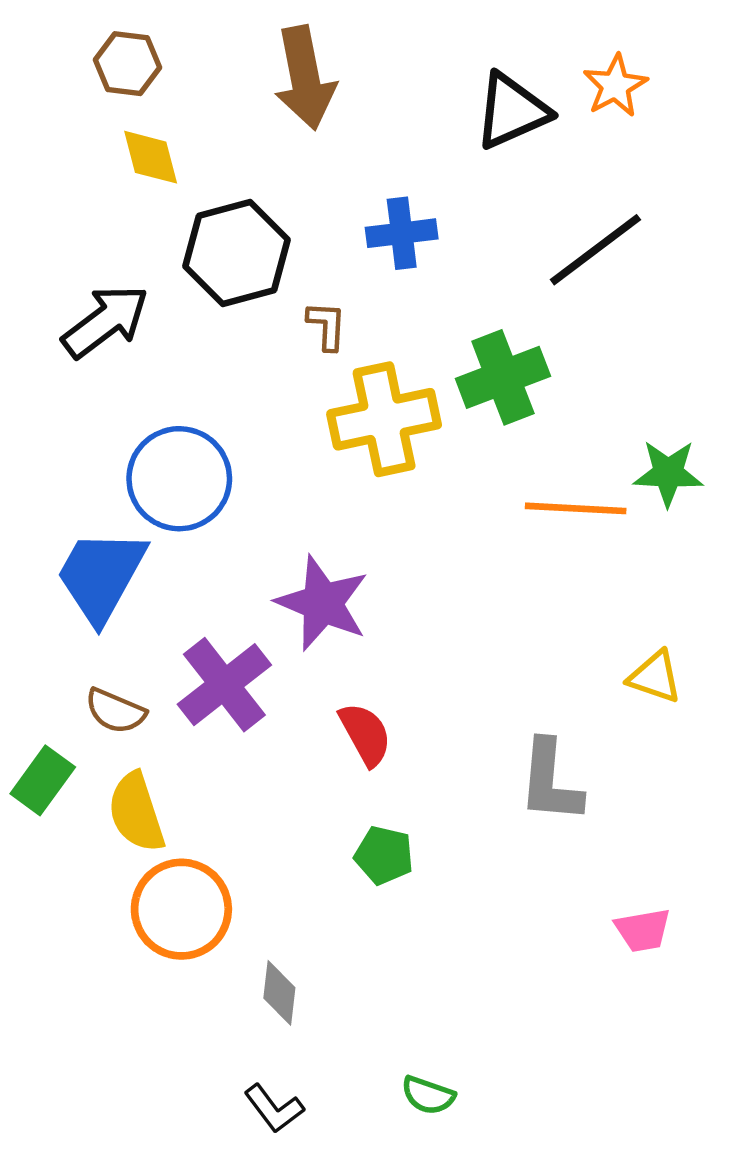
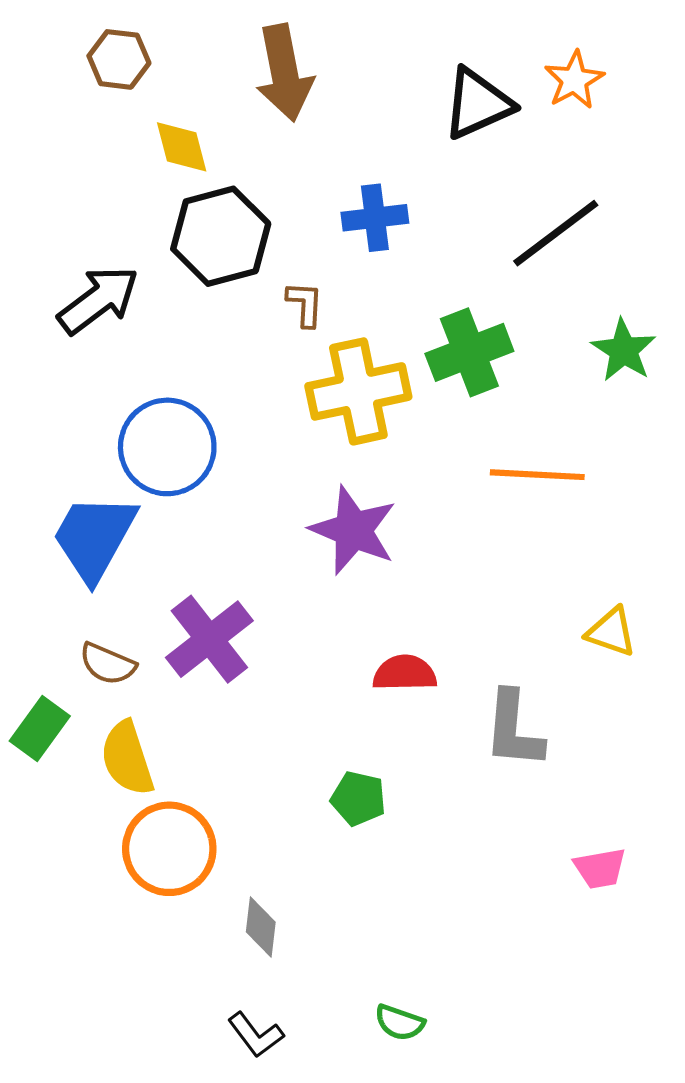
yellow diamond: (151, 157) -> (182, 147), moved
green star: (668, 473) -> (624, 350), moved, turned 30
purple star: (322, 603) -> (353, 530), moved
red semicircle: (365, 734) -> (405, 673), moved, turned -62

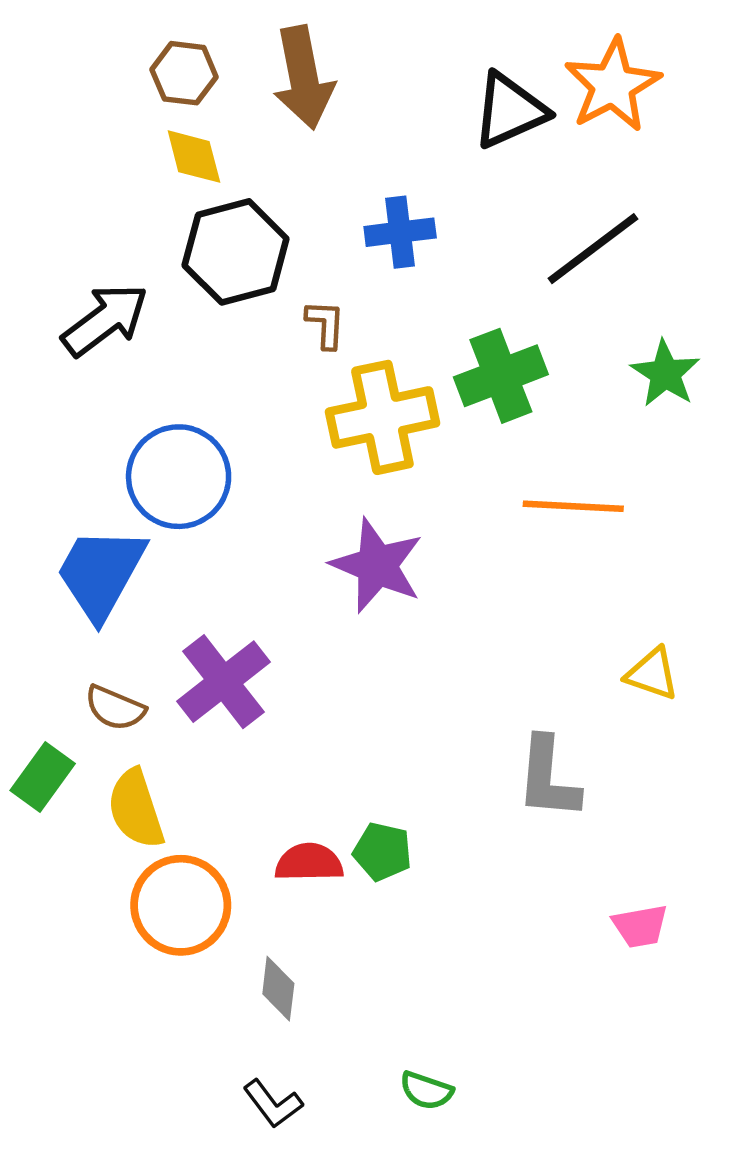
brown hexagon: (119, 59) -> (184, 73), moved
orange star: (574, 80) -> (613, 85), size x1.5
red semicircle: (405, 673) -> (309, 863), moved

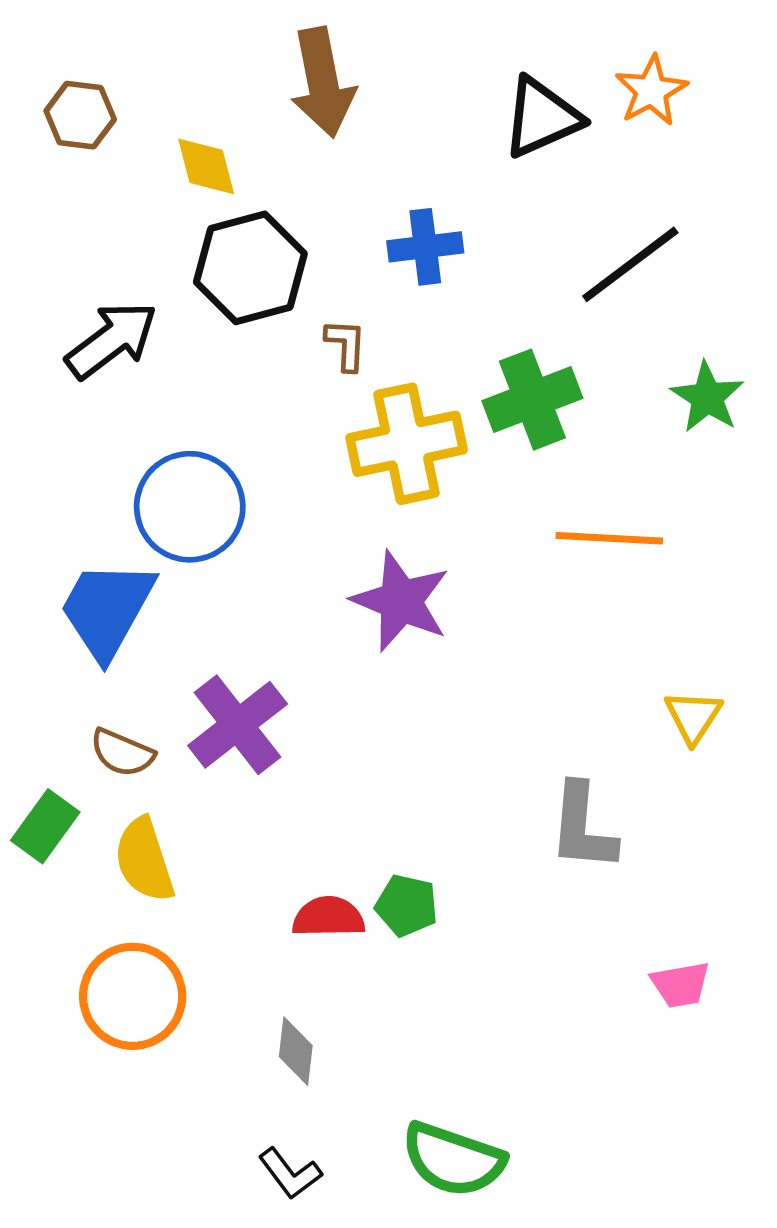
brown hexagon: (184, 73) -> (80, 115), moved
orange star: (613, 85) -> (651, 91), size x0.7
yellow triangle: (652, 674) -> (693, 717), turned 44
orange circle: (181, 905) -> (133, 996), moved
green semicircle: (426, 1091) -> (453, 1160), size x1.8

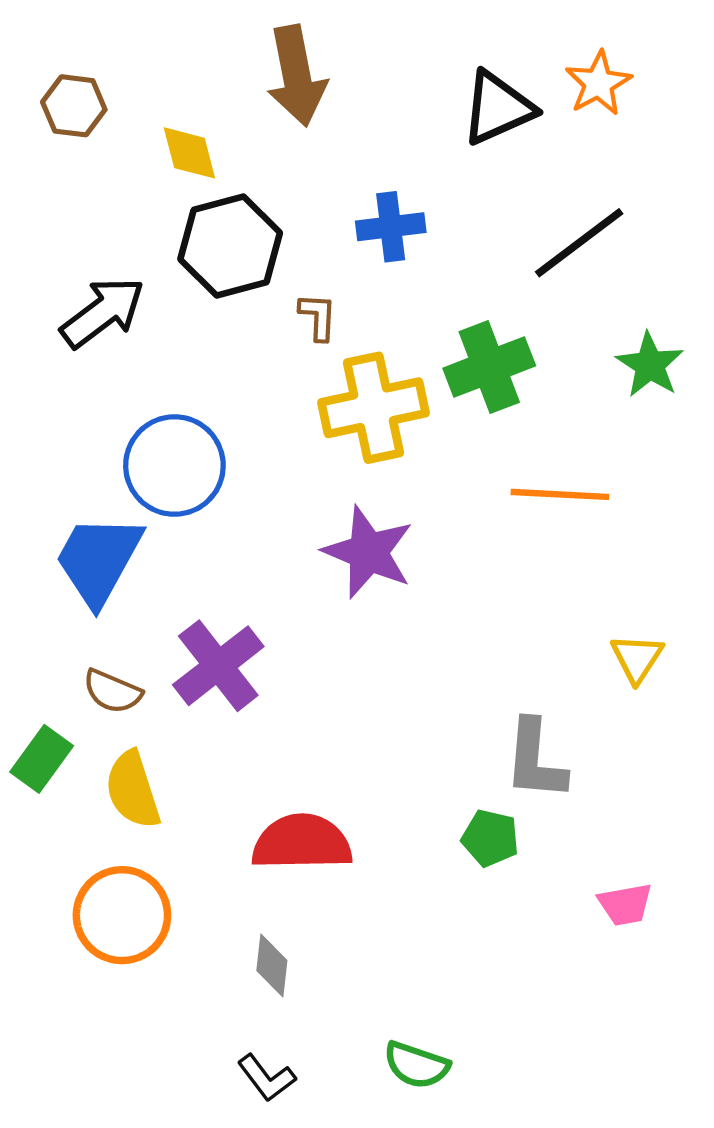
green pentagon: (407, 905) -> (490, 838), moved
red semicircle: (328, 917) -> (302, 842), size x1.5
green semicircle: (453, 1160) -> (416, 1065), size x0.7

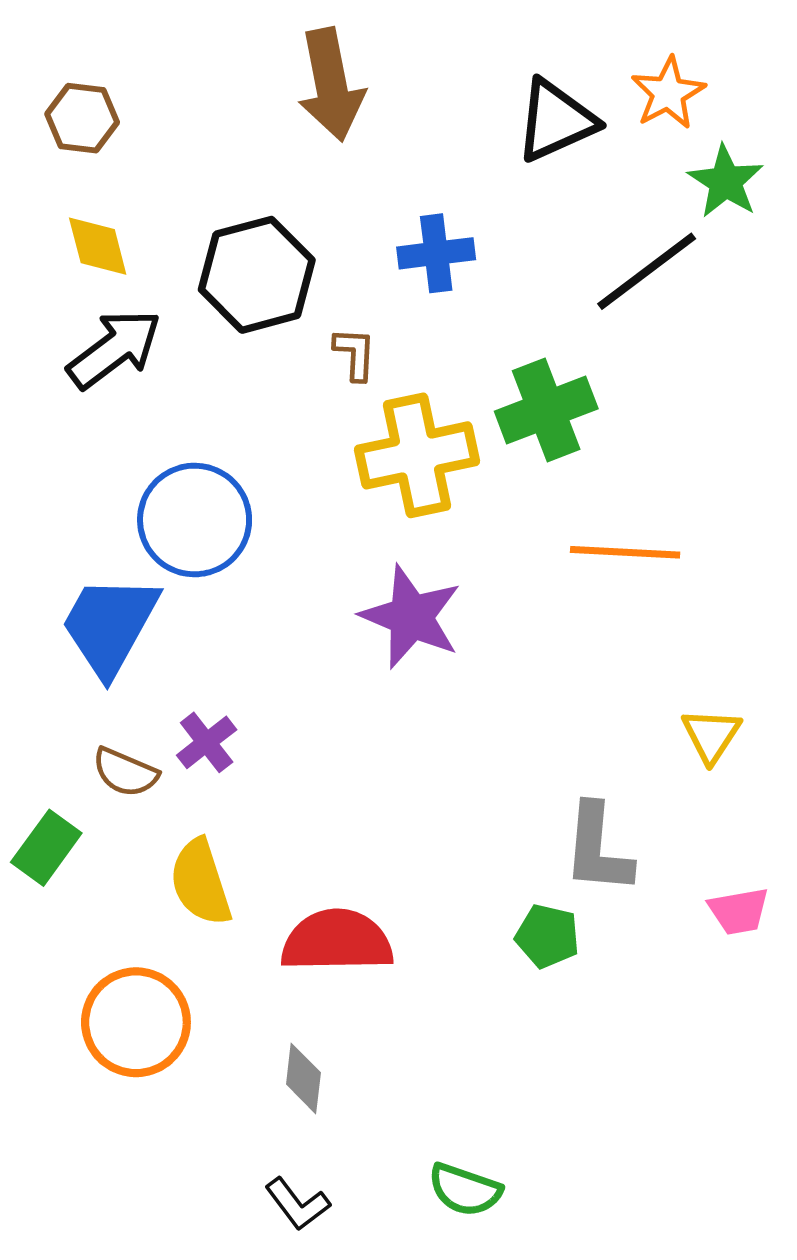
yellow diamond: (189, 153) -> (98, 246), moved
green star: (650, 365) -> (726, 182), moved
purple cross: (218, 666) -> (207, 742), moved, size x0.6
yellow semicircle: (133, 790) -> (201, 882), moved
pink trapezoid: (625, 904) -> (739, 911), moved

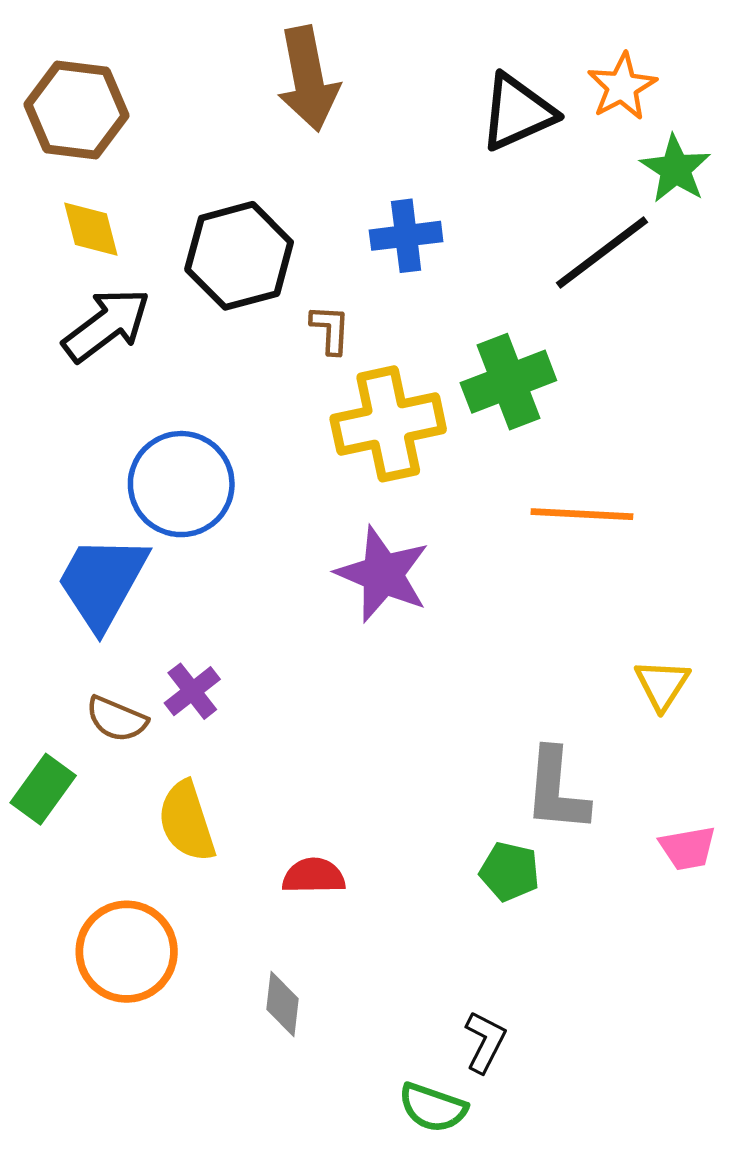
brown hexagon: (82, 118) -> (77, 110), size x1.5
red semicircle: (337, 941) -> (314, 876), size x0.6
black L-shape: (297, 1204) -> (485, 1042), moved, turned -116

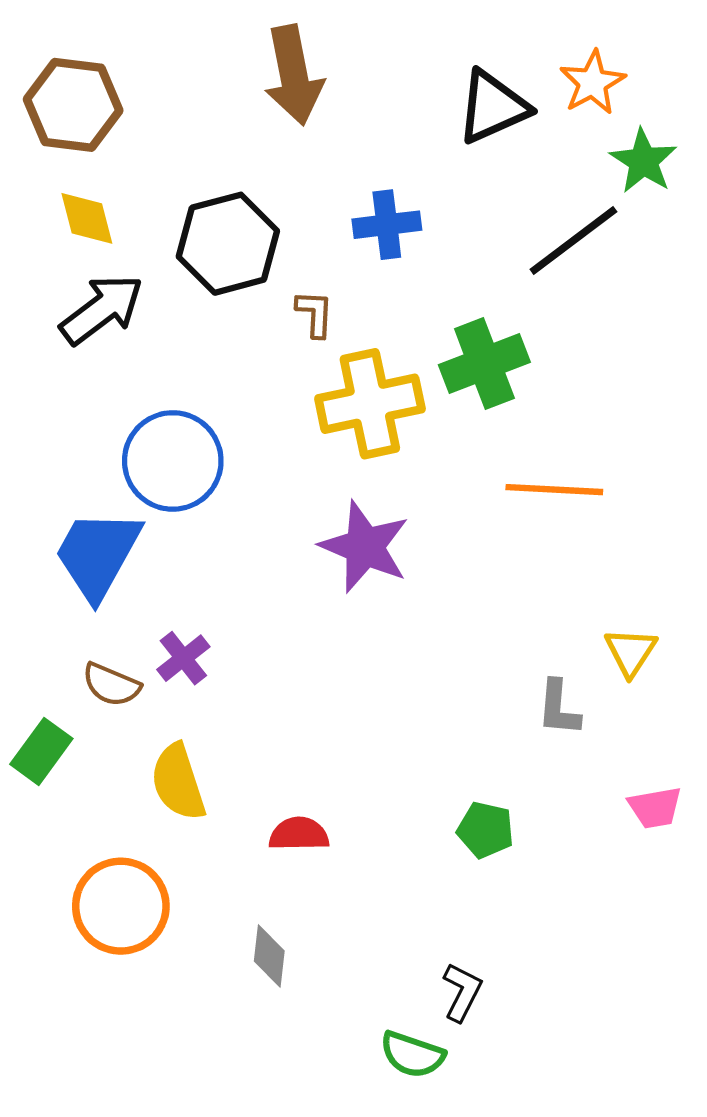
gray L-shape: (556, 790) -> (559, 708), moved, size x0.7

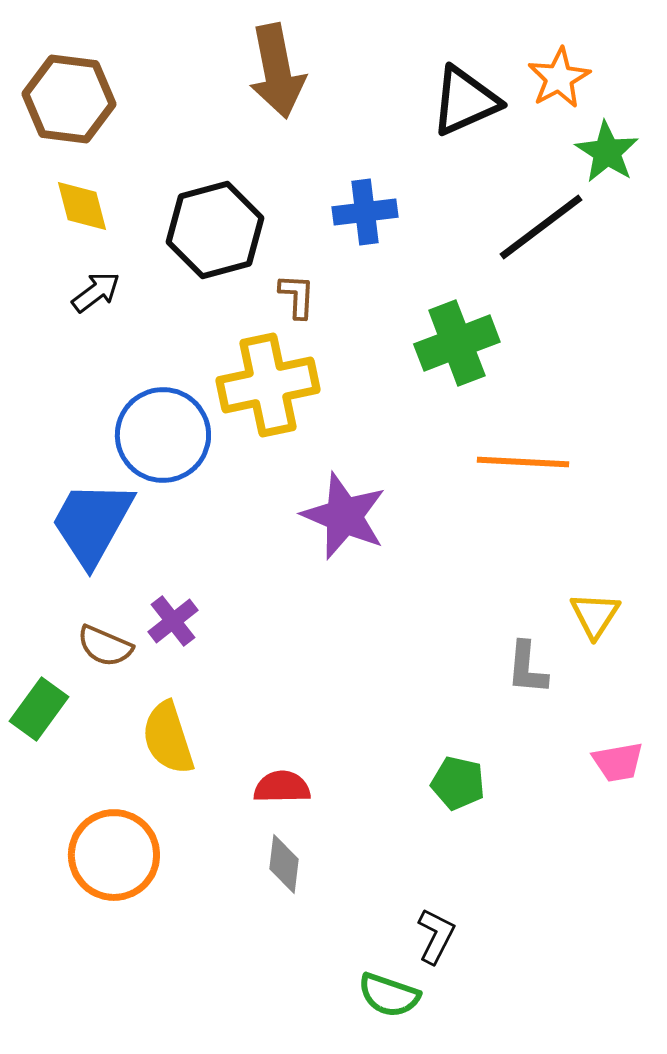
black arrow: (102, 309) -> (96, 292), size x0.6
yellow cross: (370, 404) -> (268, 385), moved
gray diamond: (269, 956) -> (284, 864), moved

